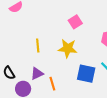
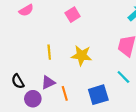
pink square: (75, 22) -> (73, 15), moved
blue square: (86, 74) -> (98, 95), moved, turned -30

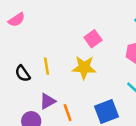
pink square: (73, 15) -> (93, 39), moved
black semicircle: (18, 81) -> (23, 74), moved

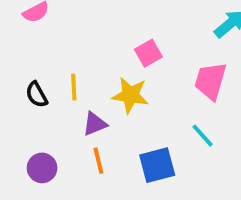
purple triangle: (48, 101) -> (95, 124), moved

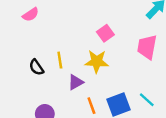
cyan line: (203, 136) -> (147, 100), moved
orange line: (98, 161) -> (91, 106), moved

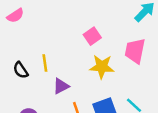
yellow star: (97, 61) -> (102, 67), moved

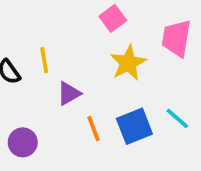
yellow star: (102, 67) -> (128, 63), turned -30

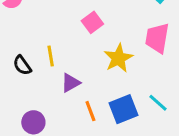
pink square: (113, 18) -> (92, 22), moved

